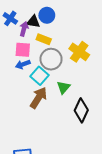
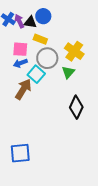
purple arrow: (24, 29) -> (19, 21), moved, turned -40
green triangle: (64, 87) -> (68, 72), moved
brown arrow: (38, 98) -> (23, 89), moved

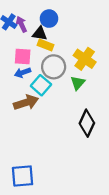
black triangle: (30, 22) -> (40, 33), moved
brown arrow: (23, 89) -> (26, 102), turned 40

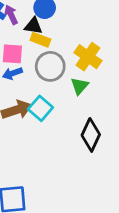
cyan square: (41, 85) -> (40, 108), moved

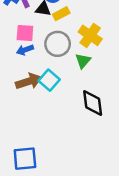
yellow rectangle: (40, 40) -> (61, 14), moved, turned -49
black diamond: (91, 135) -> (93, 103), turned -32

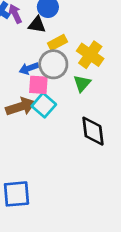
yellow rectangle: (61, 14) -> (57, 42), moved
pink square: (25, 33) -> (38, 85), moved
blue arrow: (25, 50) -> (29, 68), moved

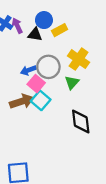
yellow rectangle: (57, 42) -> (60, 30), moved
pink square: (38, 85) -> (36, 84), turned 36

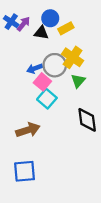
purple arrow: (17, 26) -> (23, 24), turned 64
yellow cross: (79, 59) -> (73, 57), moved
brown arrow: (22, 101) -> (28, 130), moved

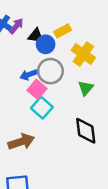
blue circle: (50, 18) -> (46, 44), moved
yellow cross: (73, 57) -> (83, 54), moved
green triangle: (78, 81) -> (86, 88), moved

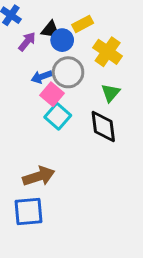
purple arrow: (16, 26) -> (27, 42), moved
black diamond: (86, 131) -> (103, 126), moved
brown arrow: (21, 142) -> (39, 176), moved

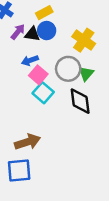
yellow rectangle: (83, 24) -> (44, 13), moved
black triangle: (50, 30) -> (32, 34), moved
gray circle: (68, 72) -> (68, 69), moved

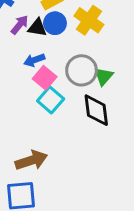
yellow cross: (84, 40) -> (89, 20), moved

